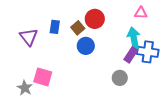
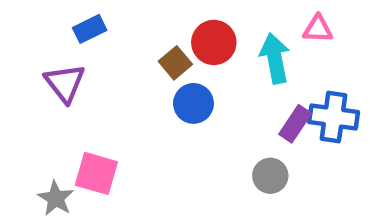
blue rectangle: (55, 27) -> (90, 29), moved, turned 56
cyan arrow: (134, 38) -> (275, 58), moved

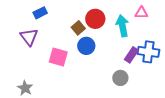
pink square: (96, 173) -> (58, 57), moved

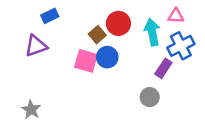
purple triangle: (29, 37) -> (36, 46), turned 48
blue cross: (148, 52) -> (181, 46), moved, turned -35
pink square: (58, 57) -> (86, 61), moved

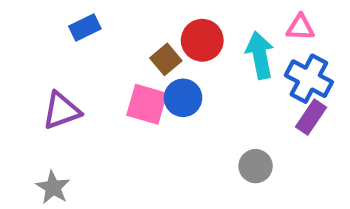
purple triangle: (36, 46) -> (61, 111), moved
blue cross: (181, 46) -> (309, 79), turned -35
purple rectangle: (163, 68) -> (311, 117), moved

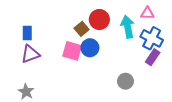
blue rectangle: (85, 27) -> (27, 33), moved, turned -64

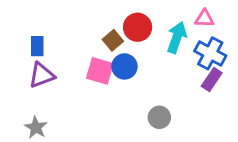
cyan arrow: (128, 27) -> (177, 37), turned 30
gray circle: (125, 81) -> (159, 117), moved

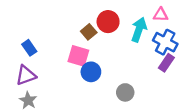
blue rectangle: (37, 46) -> (29, 48), moved, turned -35
blue circle: (124, 66) -> (91, 72), moved
purple triangle: (42, 75) -> (26, 75), moved

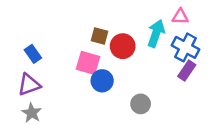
red circle: (108, 22) -> (123, 46), moved
brown square: (89, 32) -> (100, 36), turned -35

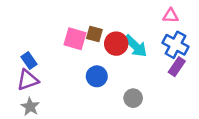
cyan arrow: (156, 33) -> (136, 46), moved, turned 115
blue rectangle: (33, 54) -> (29, 61), moved
pink square: (88, 63) -> (75, 39), moved

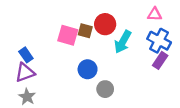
red circle: (116, 44) -> (105, 24), moved
cyan arrow: (136, 46) -> (123, 42), turned 75
gray circle: (133, 98) -> (105, 89), moved

